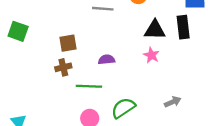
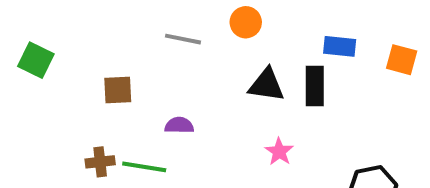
pink star: (151, 55) -> (279, 152), moved
brown cross: (63, 67) -> (100, 162), moved

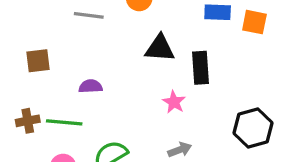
orange square: (402, 60) -> (254, 22), moved
black rectangle: (315, 86) -> (200, 68), moved

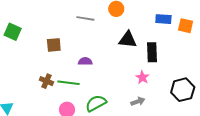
pink star: (174, 102) -> (142, 77), moved
brown cross: (28, 121) -> (46, 81), turned 32

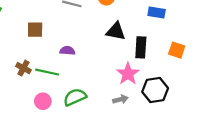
orange square: (186, 26) -> (177, 50), moved
pink star: (142, 77) -> (128, 74), size x1.5
black hexagon: (183, 90) -> (155, 90), moved

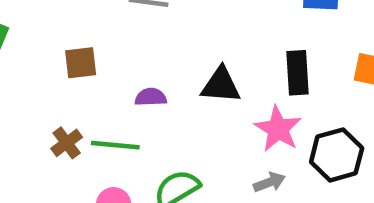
black triangle: (116, 31) -> (221, 85), moved
brown cross: (23, 68) -> (67, 143), turned 32

